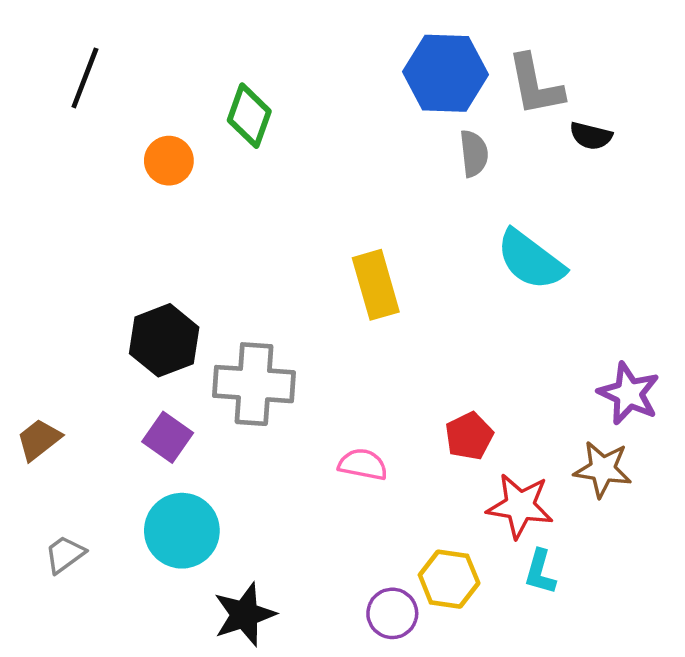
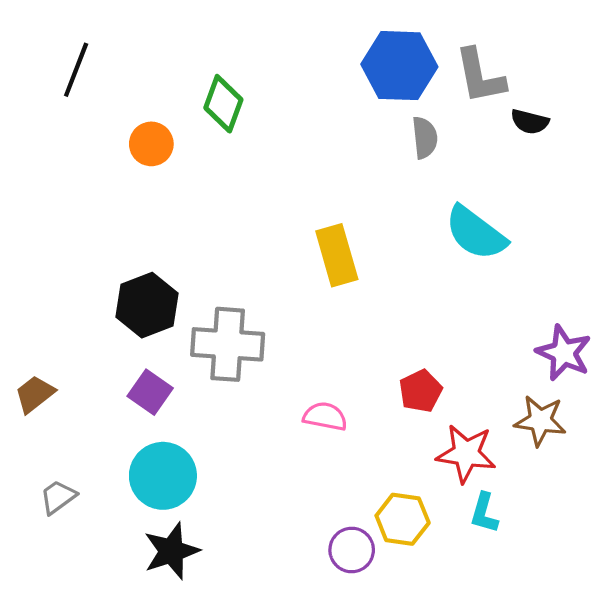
black star: (245, 615) -> (171, 551), moved

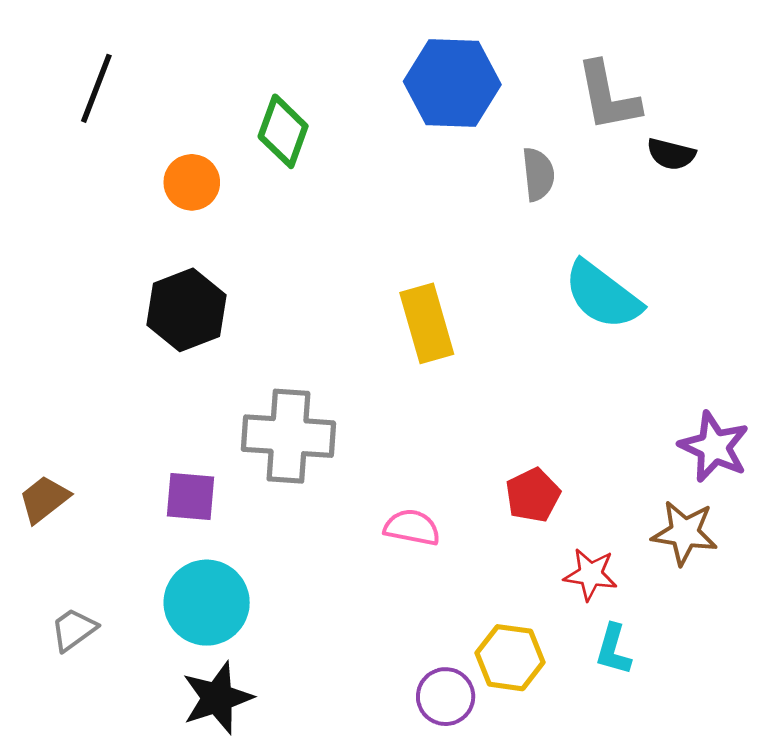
blue hexagon: (399, 66) -> (452, 83), moved
black hexagon: (147, 305) -> (186, 310), moved
purple square: (150, 392) -> (190, 497), turned -30
red star: (466, 454) -> (591, 574), size x0.7

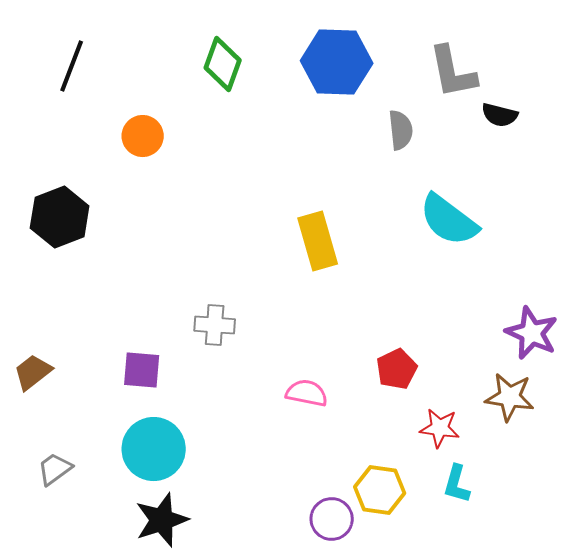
green diamond: (283, 131) -> (223, 64), moved
black hexagon: (186, 310) -> (60, 217), moved
gray cross: (288, 436) -> (215, 325), size x0.6

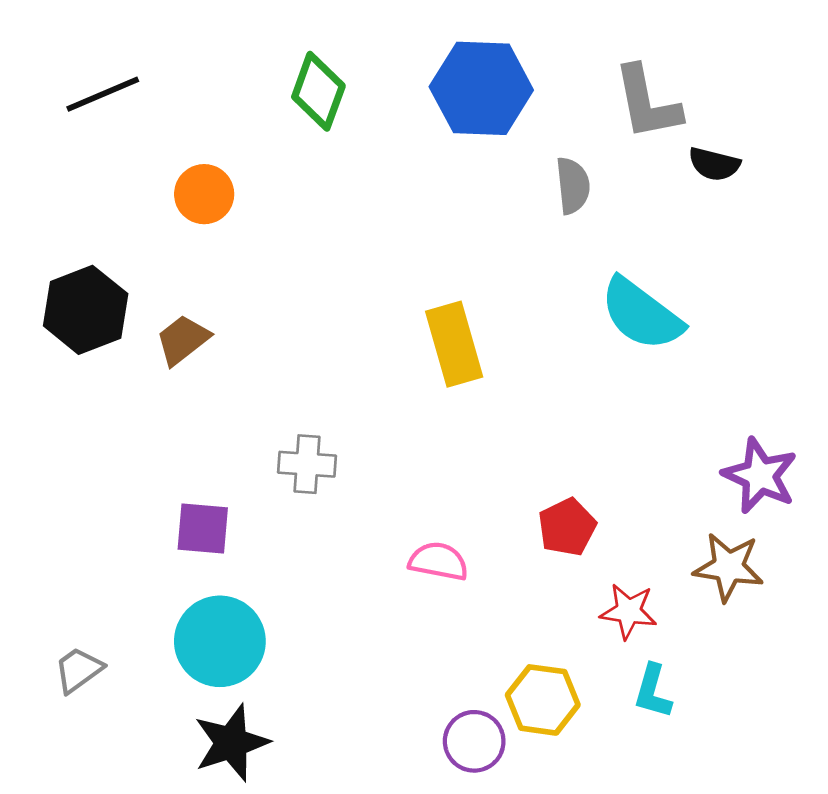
black line: (72, 66) -> (103, 94), turned 46
brown trapezoid: (33, 372) -> (183, 340), moved

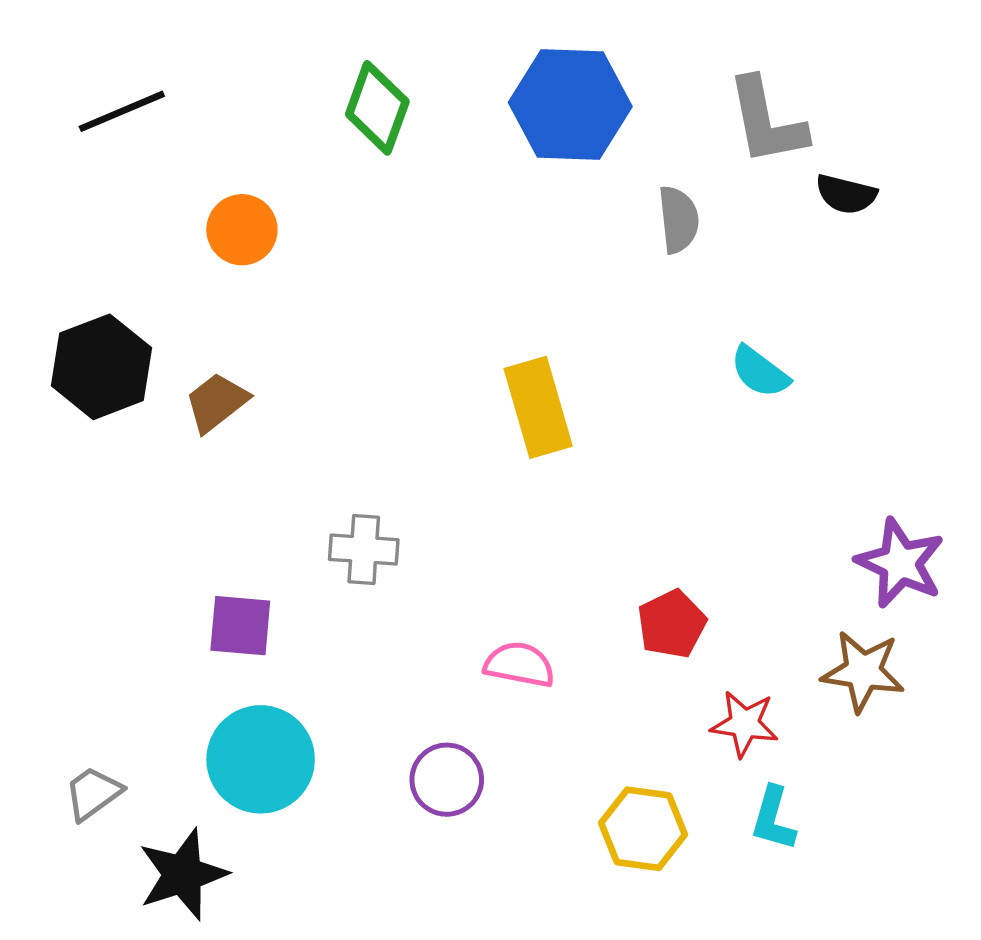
cyan semicircle: (641, 314) -> (760, 372), size x0.6
purple circle: (474, 741) -> (447, 780), moved
black star: (231, 743) -> (183, 874), moved

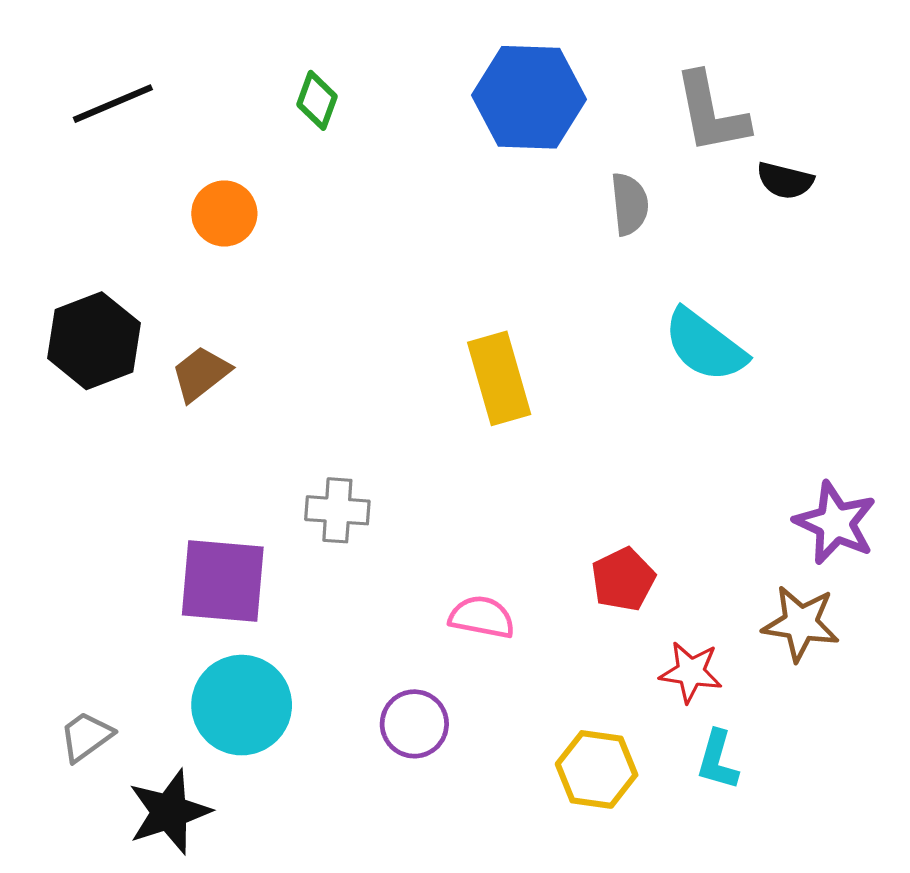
green diamond: (377, 108) -> (317, 100), moved, size x0.7
cyan semicircle: (760, 372) -> (705, 345), size x1.5
purple square: (240, 626) -> (223, 581), size x1.5

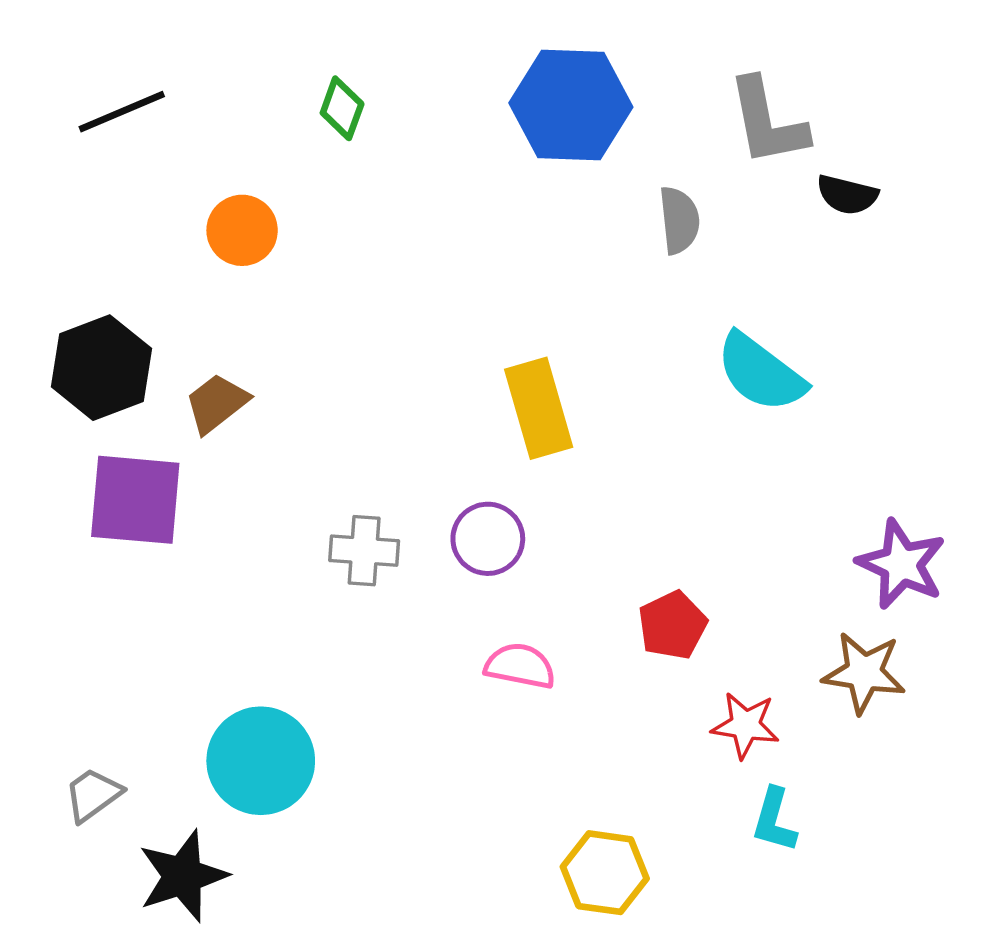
purple square: (223, 581) -> (135, 500), moved
purple circle: (414, 724) -> (488, 539), moved
yellow hexagon: (597, 769) -> (605, 873), moved

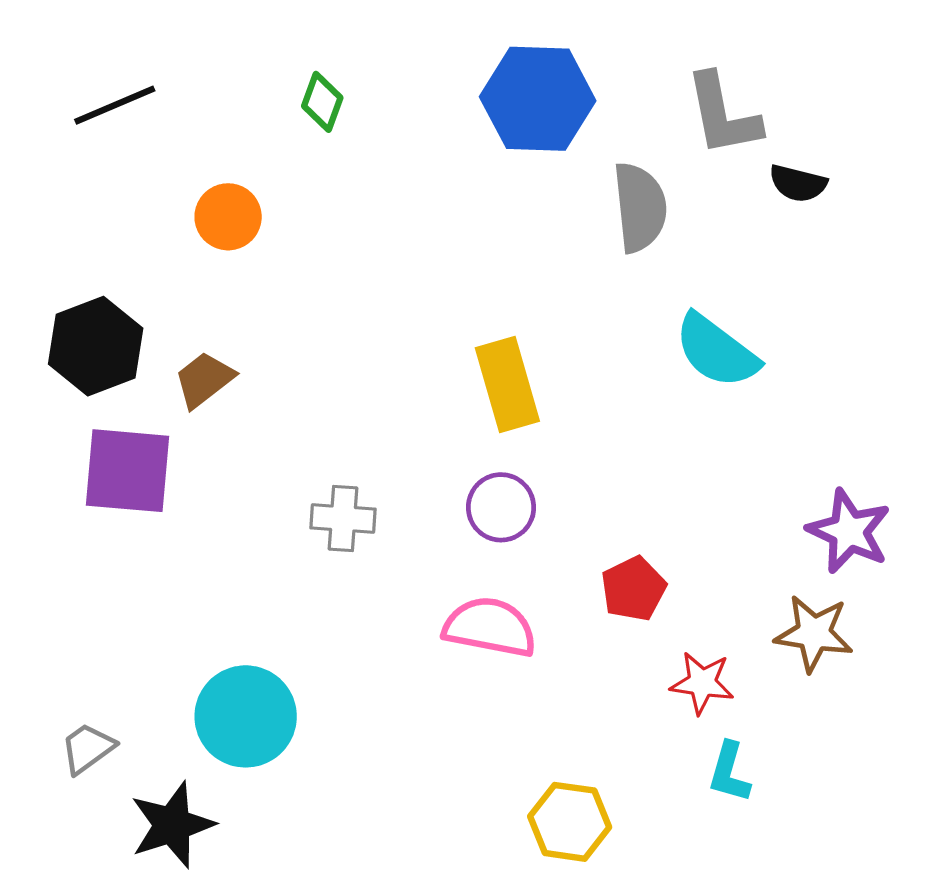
gray semicircle: (679, 220) -> (640, 207), size x1.4
purple circle: (488, 539) -> (501, 507), moved
pink semicircle: (520, 666) -> (490, 627), size x1.4

